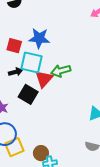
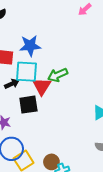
black square: (28, 94) -> (28, 105), turned -30

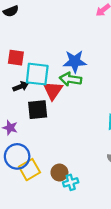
blue star: (30, 46) -> (75, 61), moved
green arrow: (58, 75) -> (71, 79), turned 30

